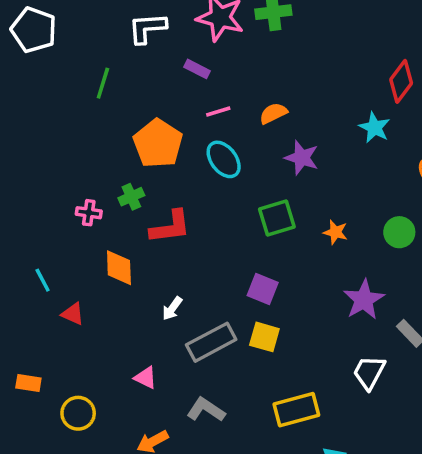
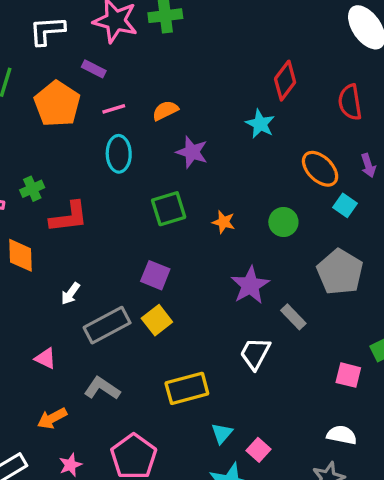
orange pentagon: (158, 143) -> (57, 104), moved
cyan ellipse: (224, 159) -> (119, 154), turned 36
yellow square: (264, 337) -> (157, 320), turned 36

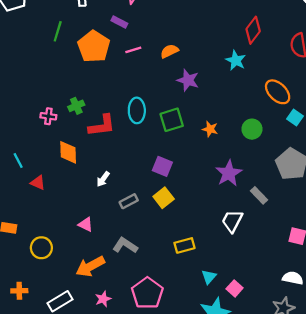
cyan ellipse: (119, 154) -> (137, 110), moved
gray rectangle: (107, 325) -> (129, 201), size x0.6
yellow rectangle: (187, 388) -> (184, 245), size x0.7
orange arrow: (52, 418) -> (90, 266), size x1.4

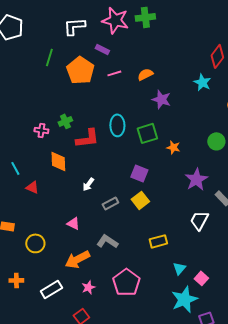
orange star: (210, 129) -> (173, 147), moved

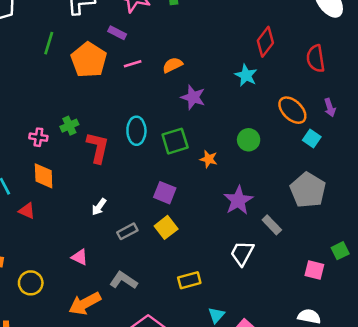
red L-shape: (87, 138) -> (98, 148), turned -70
green circle: (216, 141) -> (249, 140), moved
orange diamond: (58, 161) -> (44, 176), moved

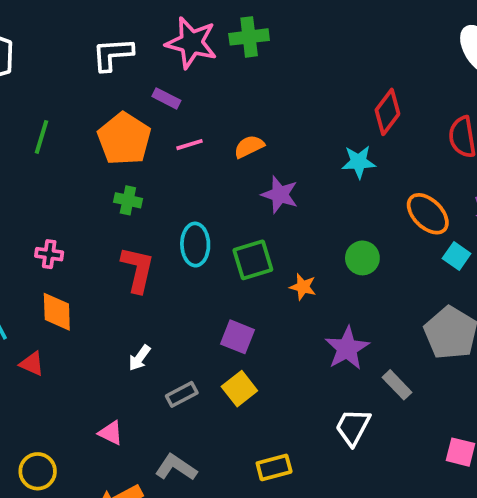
green line: (49, 43) -> (41, 137), moved
cyan star: (246, 75) -> (359, 162), turned -30
green cross: (69, 126) -> (128, 200), moved, turned 36

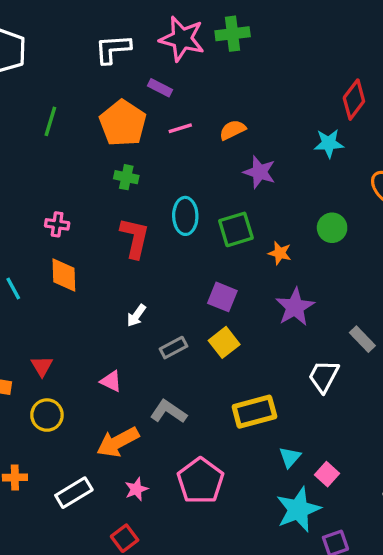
purple star: (347, 348) -> (295, 307), moved
red triangle: (32, 364) -> (42, 366), moved, turned 35
yellow rectangle: (274, 467) -> (254, 412), size x1.4

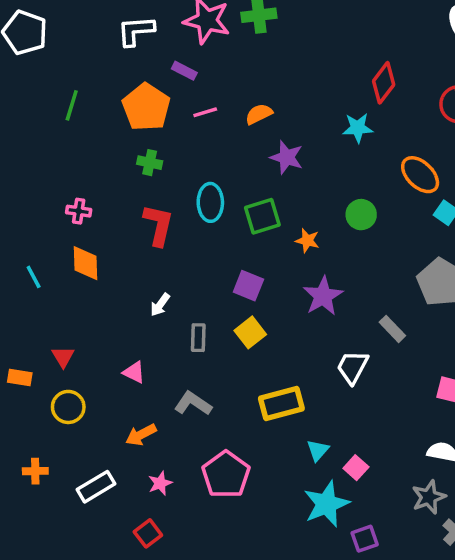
gray rectangle: (173, 348) -> (198, 338), turned -60
orange arrow: (118, 442) -> (141, 435), size x0.7

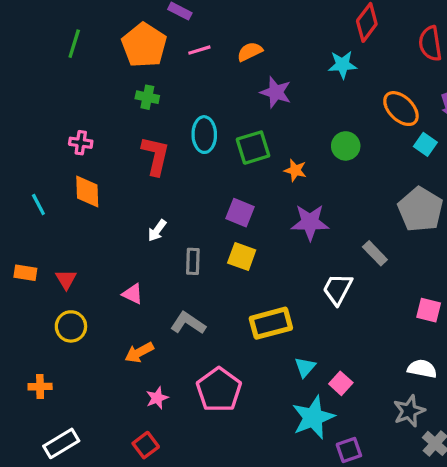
purple star: (323, 296) -> (310, 222), turned 30
yellow square: (250, 332) -> (242, 257), turned -32
orange rectangle: (20, 377) -> (25, 273), moved
white rectangle: (96, 487) -> (61, 443), moved

